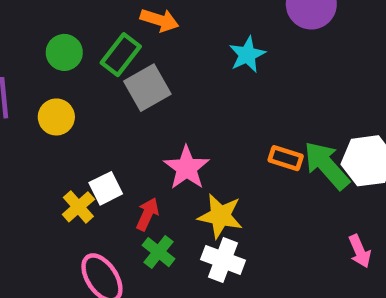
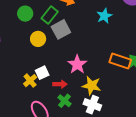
yellow circle: (56, 117) -> (38, 39), moved
orange rectangle: (286, 158) -> (120, 61), size x1.5
red arrow: (147, 214) -> (60, 84), turned 64

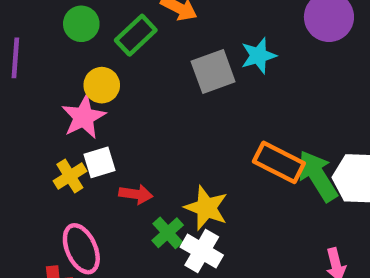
gray square: (61, 29) -> (213, 72), moved
pink star: (77, 64) -> (84, 117), moved
green cross: (64, 101) -> (168, 233), moved

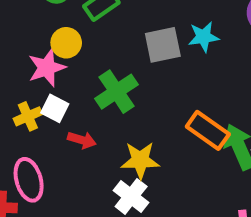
white square: (99, 162) -> (55, 108), turned 36
yellow star: (206, 208) -> (140, 160), turned -30
green cross: (168, 233) -> (116, 92), moved, size x1.5

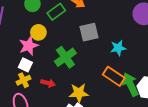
cyan star: (204, 37) -> (118, 48), moved
white square: (55, 108) -> (25, 65), moved
yellow cross: (28, 116) -> (24, 80), moved

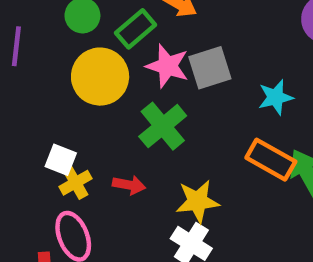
yellow circle: (38, 32) -> (100, 77), size x1.6
pink star: (29, 46) -> (167, 66), moved, turned -30
white square: (25, 65) -> (61, 160), moved

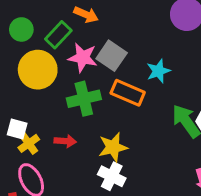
gray square: (210, 68) -> (112, 56), turned -32
green cross: (163, 126) -> (84, 99), turned 32
orange rectangle: (271, 160) -> (128, 93), moved

